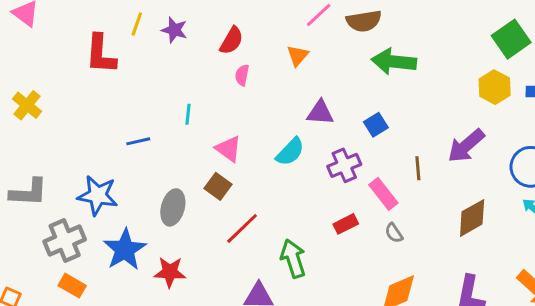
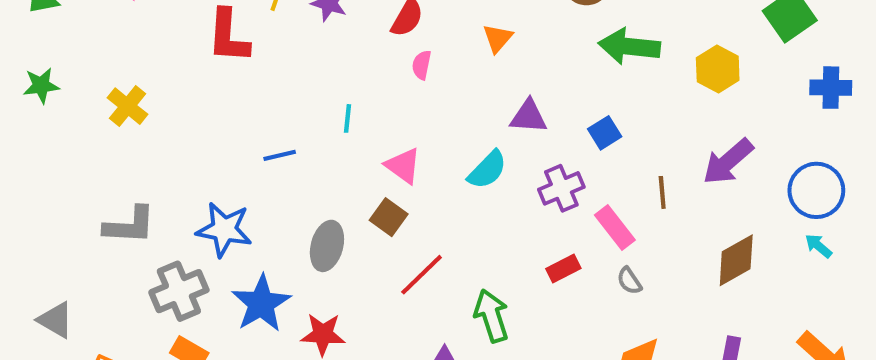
yellow hexagon: (495, 87) -> (718, 69), moved

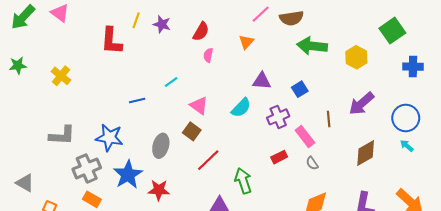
cyan line: (348, 118) -> (171, 82), turned 48

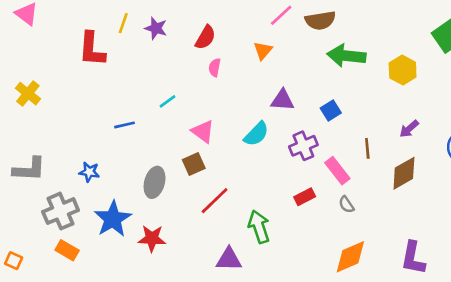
purple arrow: (362, 104) -> (409, 129), size x0.6
brown square: (192, 131) -> (194, 164), turned 30
blue star: (109, 138) -> (89, 172), size x0.6
brown diamond: (366, 153) -> (404, 173), moved

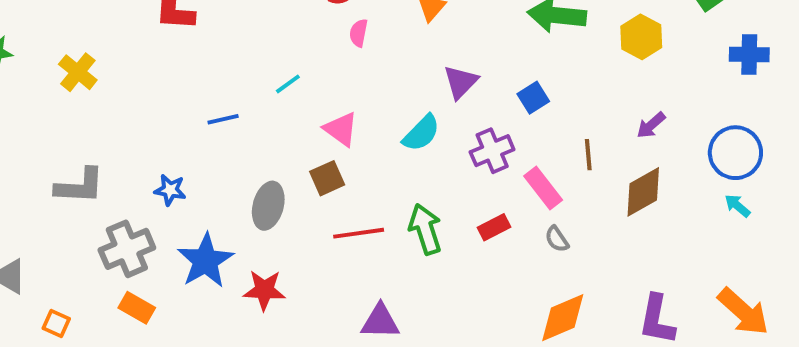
purple triangle: (282, 100) -> (461, 82), turned -50
red line: (215, 201) -> (359, 233), turned 36
green arrow: (259, 227) -> (425, 229), moved

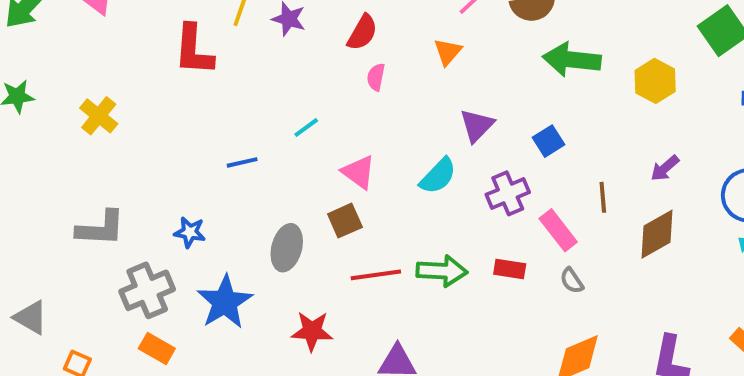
red rectangle: (494, 227) -> (510, 269), turned 36
green arrow: (425, 229) -> (442, 271), turned 111
red star: (264, 290) -> (312, 331), moved

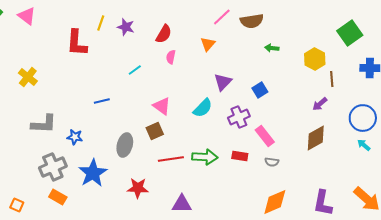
green arrow: (572, 60) -> (272, 48), size x0.5
cyan line: (306, 127) -> (135, 70), moved
brown line: (603, 197) -> (332, 79), moved
gray L-shape: (101, 228) -> (44, 124), moved
gray semicircle: (572, 281) -> (272, 162), turned -48

